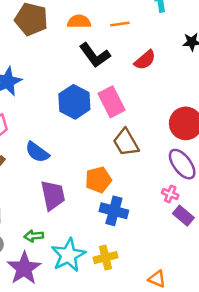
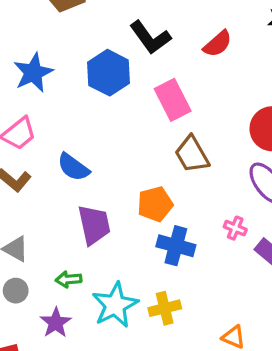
blue hexagon: (74, 102) -> (109, 73), moved
pink cross: (170, 194) -> (235, 228), moved
purple star: (24, 268) -> (56, 323), size x0.7

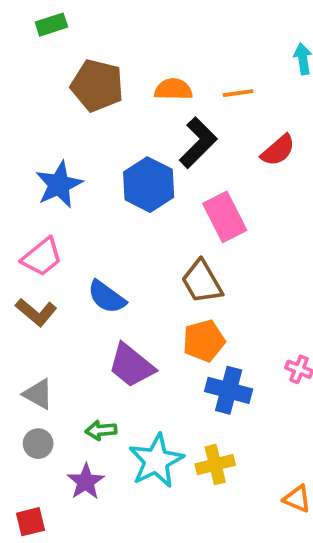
black L-shape: (150, 37) -> (198, 143), turned -99
brown trapezoid: (192, 154) -> (202, 282), moved
purple trapezoid: (94, 225) -> (131, 365), turned 141

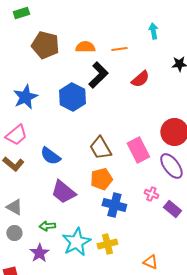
pink rectangle: (225, 217) -> (138, 150), moved

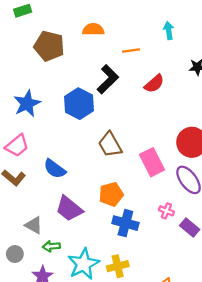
orange semicircle: (85, 47) -> (93, 29), moved
brown trapezoid: (100, 148) -> (110, 145), moved
gray triangle: (14, 207) -> (34, 225), moved

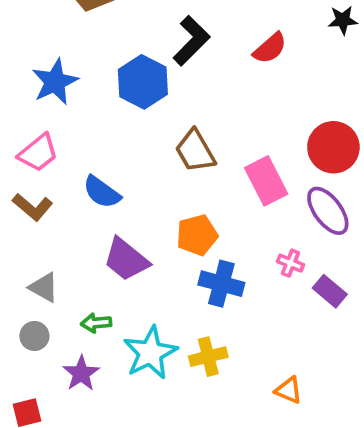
gray triangle: (34, 225) -> (44, 287), moved

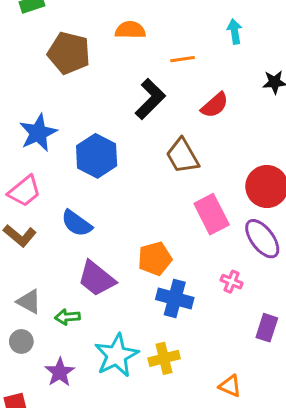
blue hexagon: (143, 82) -> (97, 156), moved
brown trapezoid: (195, 151) -> (182, 156), moved
purple rectangle: (330, 291) -> (267, 328), moved, turned 68
green arrow: (96, 323) -> (67, 317), moved

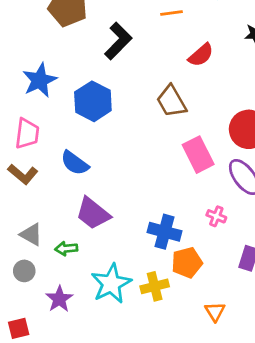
black L-shape: (150, 99) -> (118, 41), moved
pink trapezoid: (24, 191) -> (27, 134), turned -44
orange pentagon: (155, 259) -> (187, 263), moved
orange triangle: (230, 386) -> (215, 312), turned 35

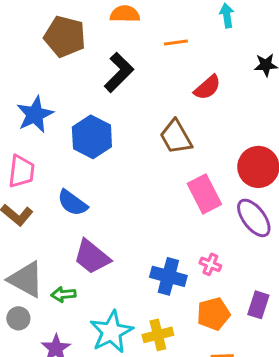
pink cross: (216, 216) -> (210, 264), moved
gray triangle: (31, 234) -> (26, 279), size x1.5
orange pentagon: (187, 263) -> (213, 314), moved

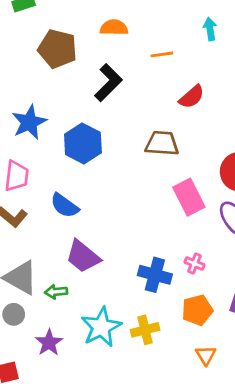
brown trapezoid: (176, 137) -> (162, 143), turned 124

